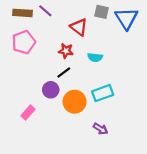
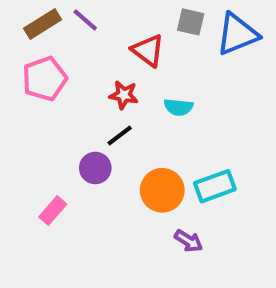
brown rectangle: (23, 13) -> (43, 24), turned -36
blue triangle: (126, 18) -> (237, 34), turned 40
cyan rectangle: (103, 93) -> (215, 186), moved
orange circle: (75, 102) -> (162, 190), moved

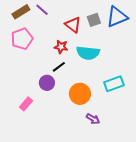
gray square: (191, 22) -> (94, 20), moved, turned -32
cyan semicircle: (178, 107) -> (88, 53), size x1.6
cyan rectangle: (215, 186) -> (114, 84), moved

